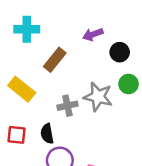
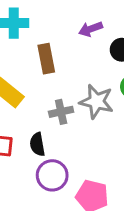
brown rectangle: (55, 60) -> (46, 59), turned -50

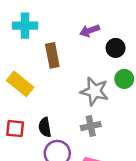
gray cross: (61, 112) -> (91, 126), moved

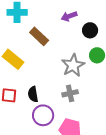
brown rectangle: (52, 55) -> (39, 36), turned -36
gray star: (94, 91) -> (73, 65), turned 30

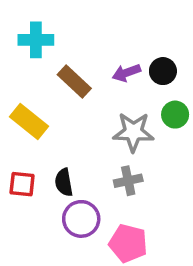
purple arrow: (69, 16) -> (126, 73), moved
gray star: (73, 65) -> (133, 132), turned 30

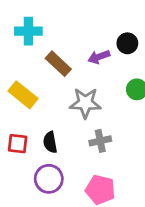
black circle: (163, 71) -> (127, 43), moved
gray star: (133, 132) -> (85, 103), moved
purple circle: (81, 219) -> (49, 179), moved

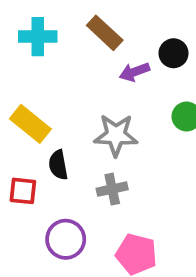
brown rectangle: (58, 64) -> (105, 33), moved
gray cross: (100, 141) -> (112, 189), moved
black semicircle: (50, 142) -> (58, 165), moved

